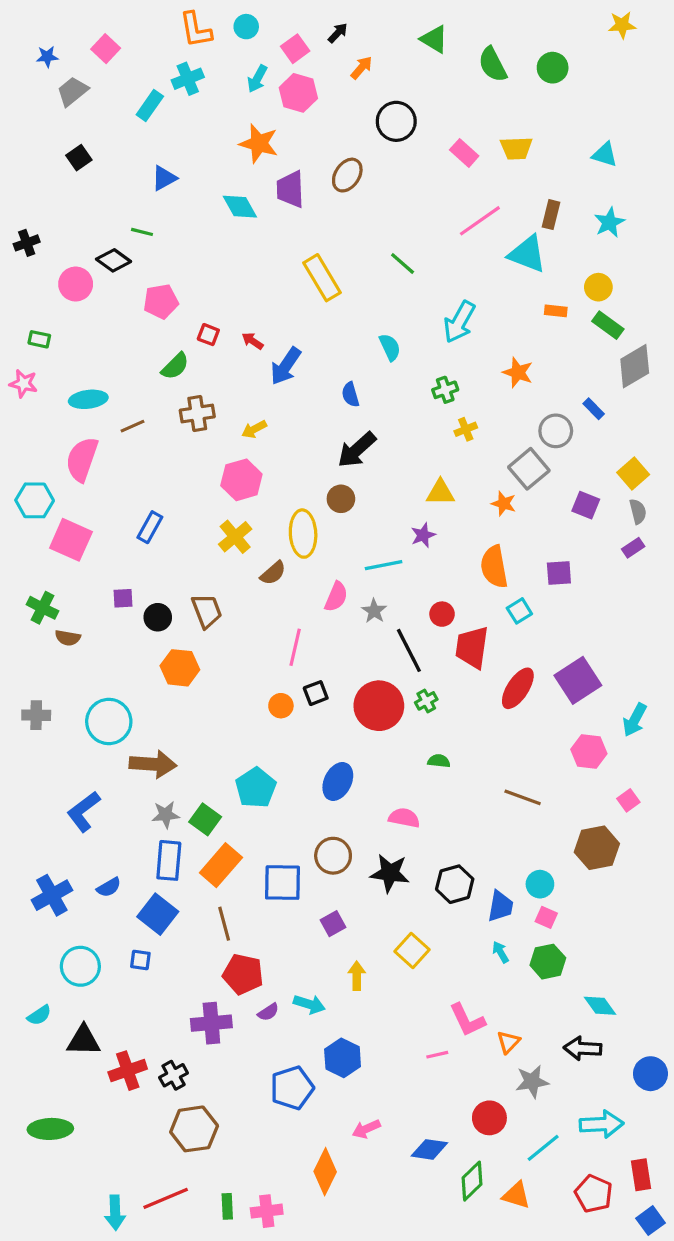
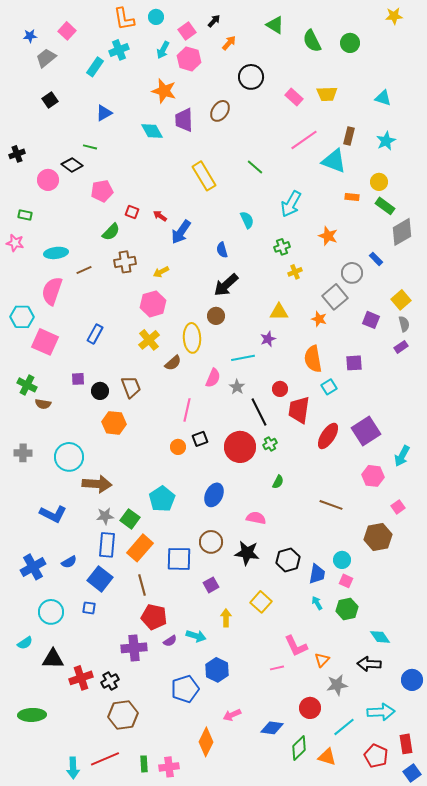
green semicircle: (439, 761) -> (278, 482), turned 112
blue L-shape: (84, 812) -> (53, 514), turned -116

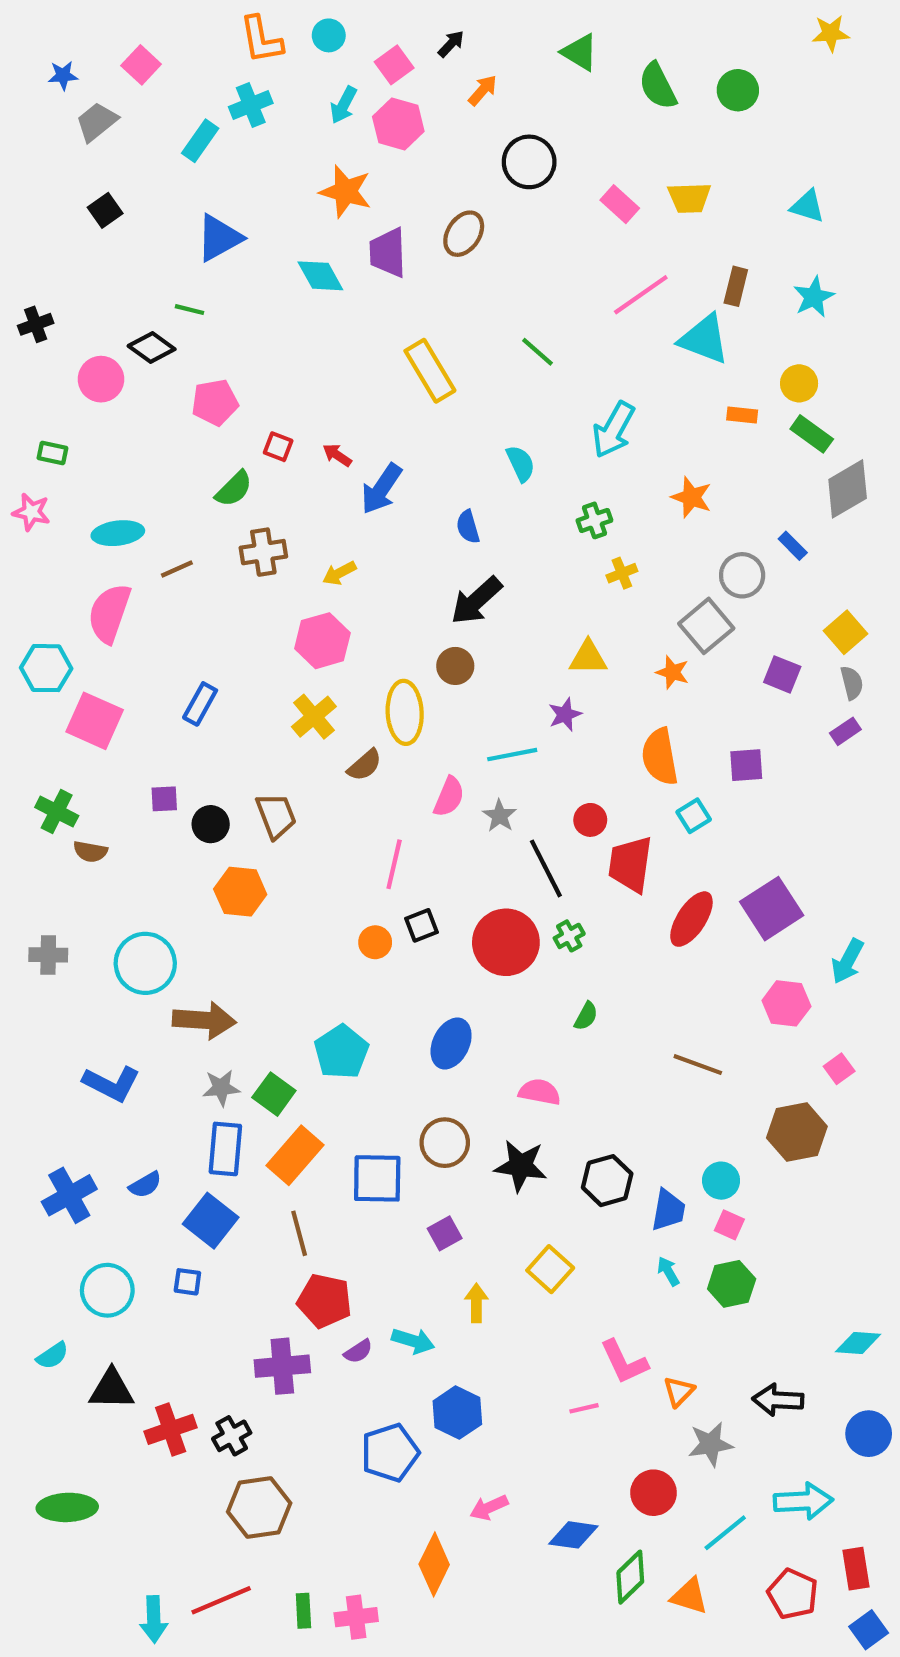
blue triangle: (104, 113) -> (219, 238), size x1.4
cyan diamond: (380, 637) -> (858, 1343), moved, turned -50

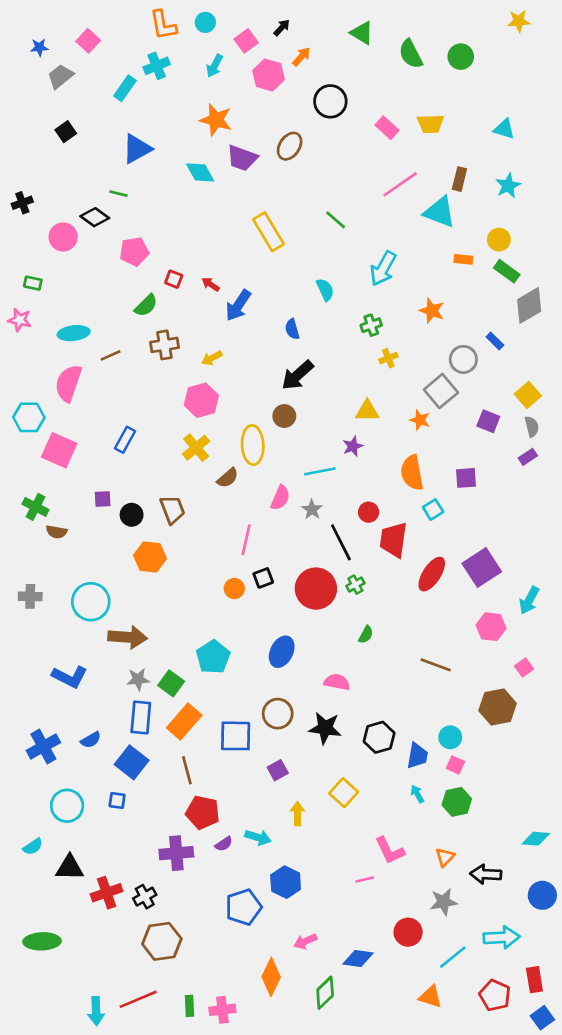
pink hexagon: (398, 124) -> (268, 75), moved
purple trapezoid: (388, 253) -> (242, 158), turned -68
orange triangle: (679, 1391) -> (445, 857), moved
green diamond: (630, 1577) -> (325, 993), moved

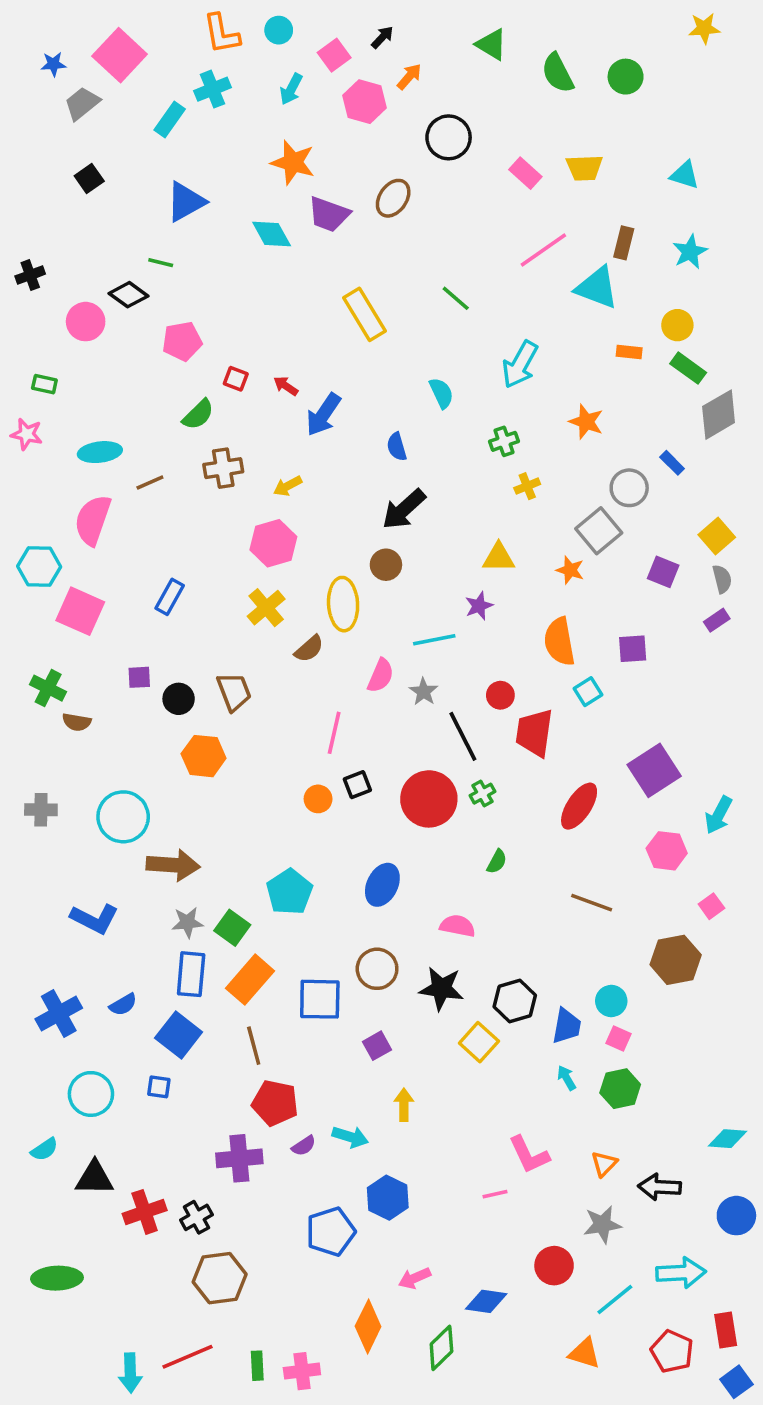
pink square: (88, 41) -> (120, 55), size x1.6
red ellipse: (432, 574) -> (579, 806), moved
yellow square: (344, 793) -> (479, 1042), moved

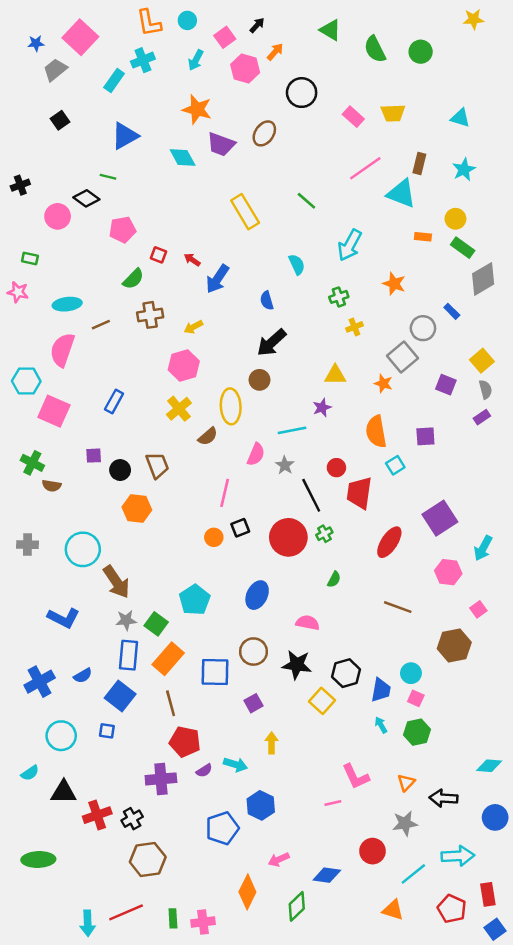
brown arrow: (173, 865) -> (116, 582), turned 52

